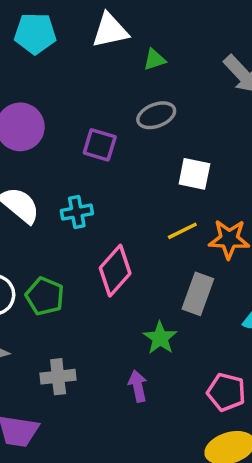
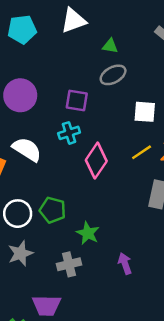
green triangle: (154, 60) -> (110, 46), moved, turned 35
cyan cross: (77, 212) -> (69, 133), moved
pink diamond: (115, 271) -> (96, 161), moved
green star: (160, 338) -> (88, 233), moved

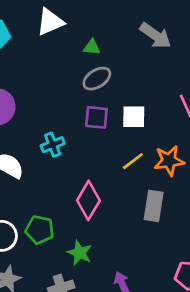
purple square: (77, 100) -> (96, 117), moved
pink diamond: (96, 161) -> (88, 200), moved

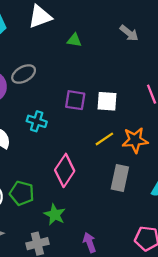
gray arrow: (155, 36) -> (129, 33), size x0.7
gray ellipse: (97, 79) -> (24, 74), moved
cyan cross: (53, 145) -> (37, 121), turned 36

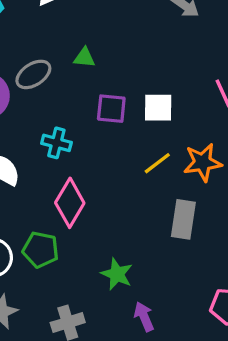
green triangle: (74, 40) -> (84, 58), moved
pink diamond: (65, 170) -> (70, 203), moved
green star: (55, 215) -> (117, 274), moved

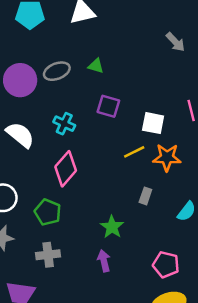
white square: (158, 108) -> (153, 123), moved
gray rectangle: (183, 219) -> (145, 196), size x0.6
green pentagon: (41, 250) -> (48, 212), moved
green star: (117, 274) -> (112, 227), moved

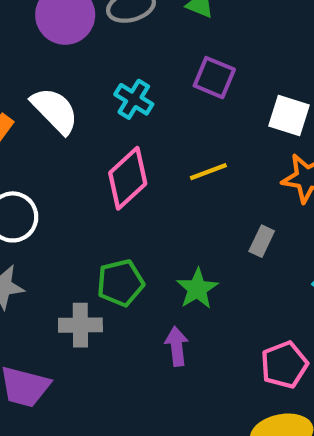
yellow line: (134, 152) -> (208, 172), moved
green pentagon: (48, 212) -> (120, 283), moved, turned 30
pink pentagon: (166, 265) -> (284, 365), turned 30

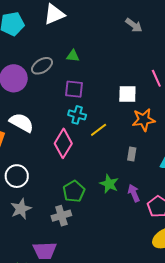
purple square: (214, 78) -> (74, 89), moved
cyan cross: (134, 99) -> (77, 115), moved
purple arrow: (177, 346) -> (134, 193), moved

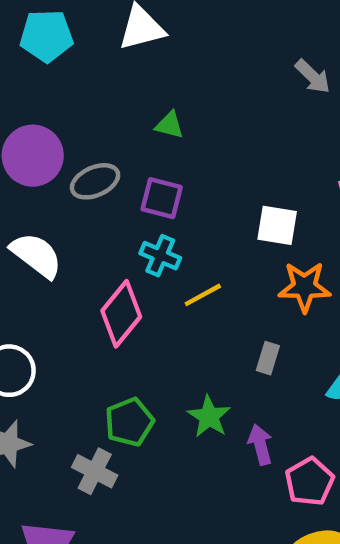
gray ellipse: (42, 66) -> (95, 181), moved
gray cross: (61, 216) -> (95, 471), turned 36

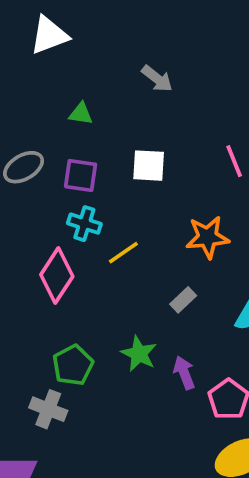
gray arrow: (313, 76) -> (157, 79), moved
white square: (277, 225) -> (149, 166), moved
gray rectangle: (268, 358) -> (183, 300), turned 35

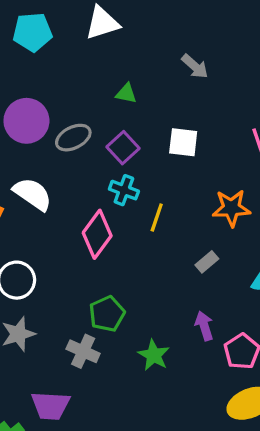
purple square: (81, 175) -> (123, 148), turned 36
yellow line: (123, 253) -> (157, 218), turned -40
green star: (139, 354) -> (154, 355), moved

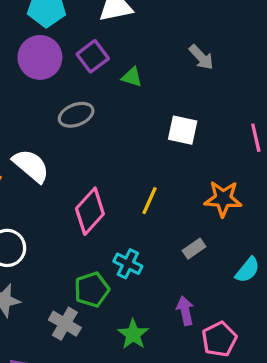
purple circle: (26, 121) -> (40, 57), moved
purple square: (123, 148) -> (93, 56), moved
cyan cross: (124, 190) -> (128, 264), moved

